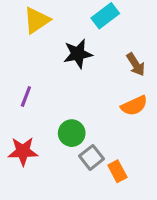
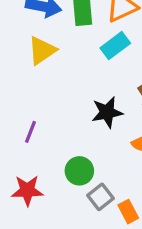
black star: (78, 54) -> (107, 112), moved

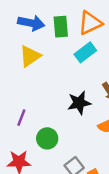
green circle: (79, 171) -> (47, 138), moved

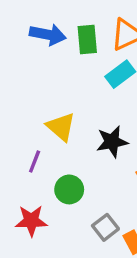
yellow triangle: (30, 56) -> (61, 127), moved, turned -45

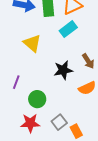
yellow triangle: (61, 127) -> (32, 43), moved
red star: (31, 221) -> (30, 123), moved

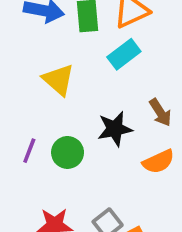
green circle: (37, 99) -> (68, 152), moved

